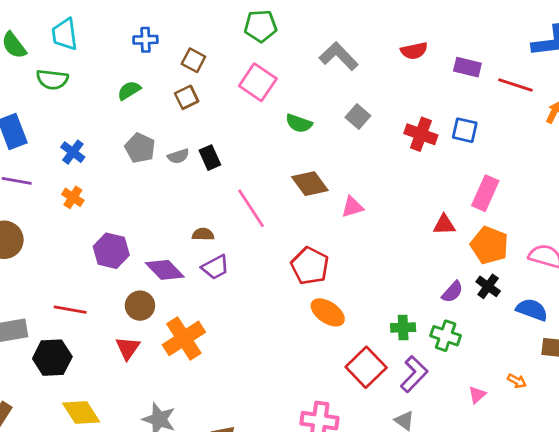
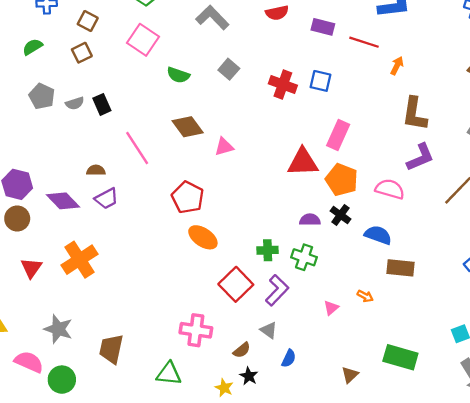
red triangle: (444, 225) -> (303, 162), size x1.6
purple semicircle: (452, 292) -> (310, 220), turned -132
brown circle: (140, 306) -> (17, 218), moved

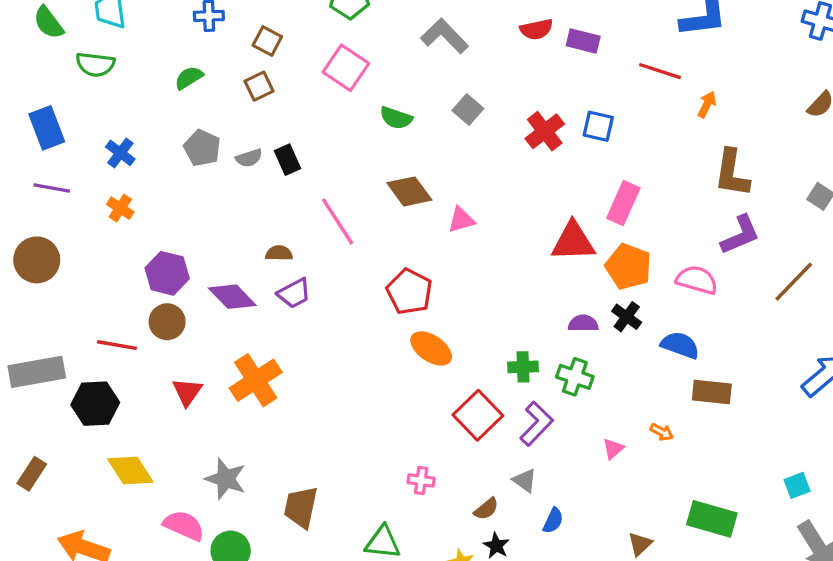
purple rectangle: (323, 27) -> (583, 41), moved
red cross: (283, 84) -> (545, 131), turned 32
pink cross: (196, 330) -> (421, 480), size x0.6

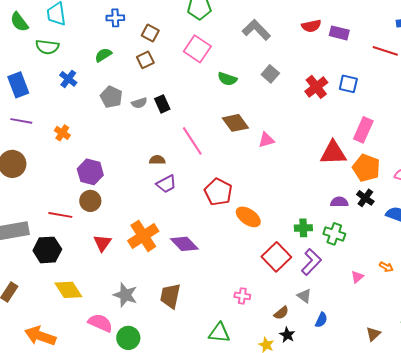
blue cross: (120, 153) -> (68, 79), moved
red pentagon: (409, 292) -> (218, 192), moved
purple diamond: (232, 297) -> (184, 244), moved
brown trapezoid: (301, 507) -> (170, 296), moved

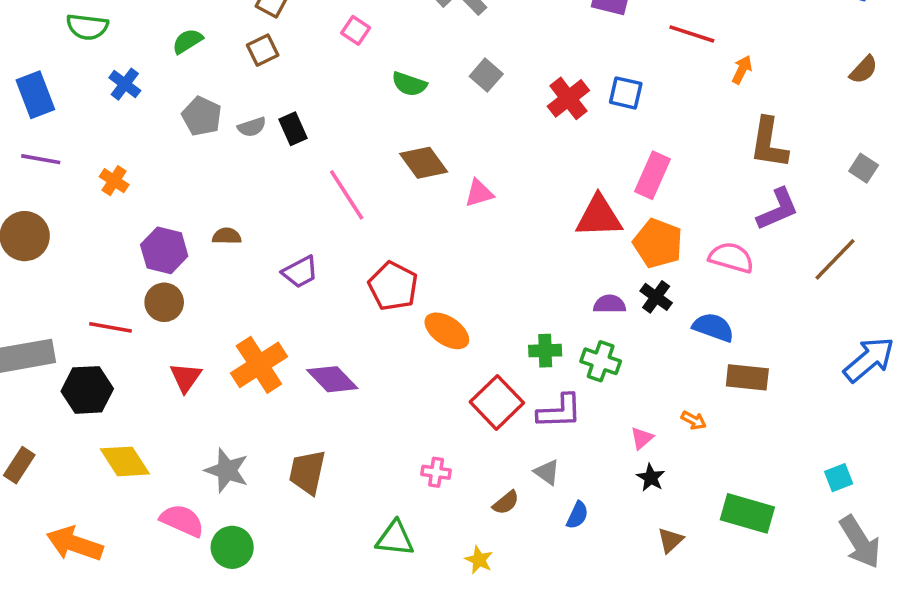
pink square: (197, 49) -> (356, 30), size x0.6
brown semicircle: (157, 160) -> (227, 236), moved
purple L-shape: (311, 262) -> (560, 411), turned 44
black star: (287, 335) -> (651, 478), moved

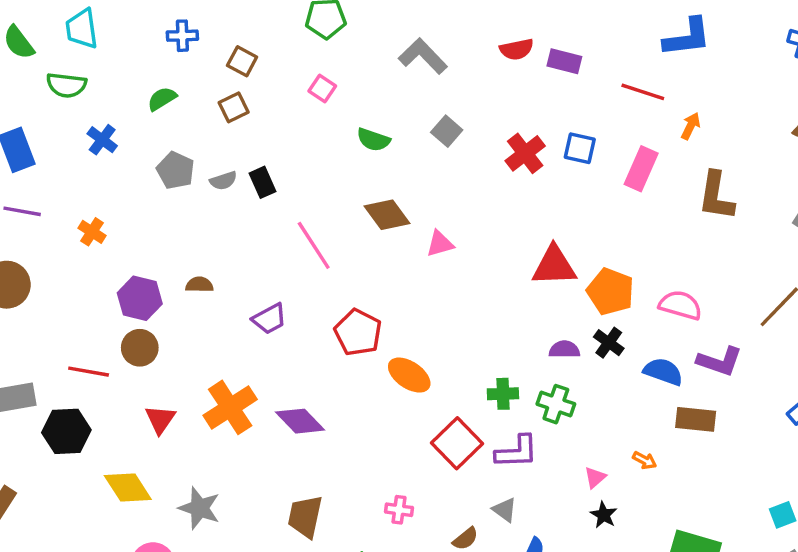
pink rectangle: (653, 175) -> (641, 169), moved
purple L-shape: (778, 209) -> (720, 361), moved, turned 42
yellow diamond: (125, 461) -> (128, 488), moved
brown trapezoid: (307, 472) -> (305, 517), moved

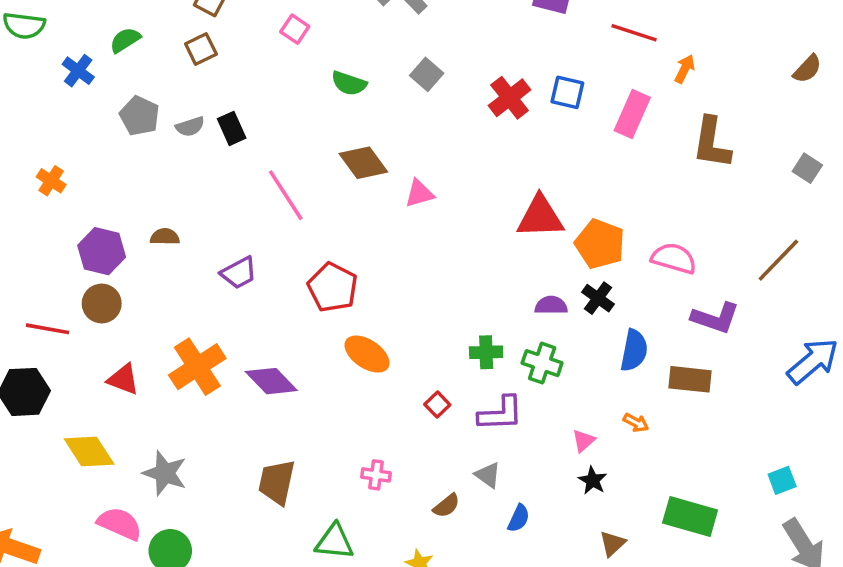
blue cross: (102, 140) -> (78, 71), moved
blue semicircle: (663, 372) -> (634, 350), moved, turned 81
orange ellipse: (409, 375) -> (367, 354), moved
red triangle: (160, 419) -> (123, 379), turned -44
red square: (457, 443) -> (437, 405), size x0.5

